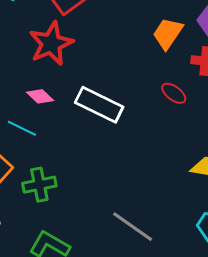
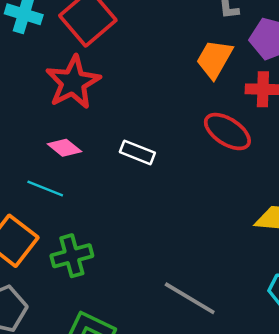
red ellipse: (174, 93) -> (227, 132), size x1.5
white rectangle: (99, 105) -> (137, 152), size x0.6

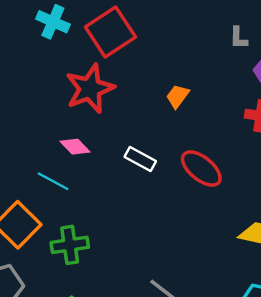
orange trapezoid: (214, 59) -> (178, 96), moved, size x0.7
red ellipse: (227, 132) -> (201, 169), moved

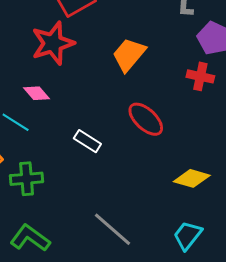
orange trapezoid: (178, 96) -> (129, 55), size x1.6
white rectangle: (140, 159) -> (87, 141), moved

